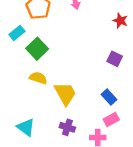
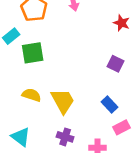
green square: (37, 49) -> (33, 53), turned 35
yellow semicircle: (38, 78) -> (31, 95), moved
pink rectangle: (111, 119) -> (121, 127), moved

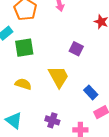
purple square: (115, 64) -> (76, 49), moved
yellow trapezoid: (63, 101) -> (59, 77), moved

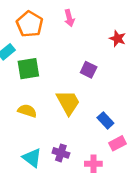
cyan triangle: (14, 120) -> (32, 158), moved

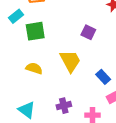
purple cross: (61, 153) -> (64, 106), turned -32
cyan triangle: (32, 158) -> (27, 110), moved

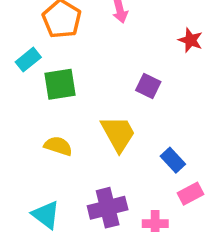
purple cross: (64, 106) -> (108, 208), size x1.5

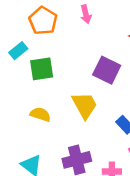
purple square: (148, 86) -> (107, 70), size x1.5

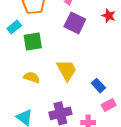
purple square: (107, 70) -> (75, 23), moved

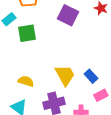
yellow trapezoid: (67, 70) -> (65, 75), moved
yellow semicircle: (32, 77) -> (26, 81), moved

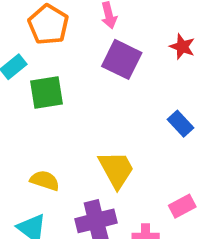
blue rectangle: (91, 76) -> (180, 124), moved

